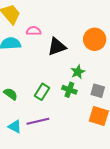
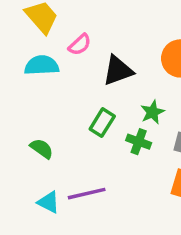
pink semicircle: (34, 31) -> (80, 45), turned 136
green rectangle: (42, 92) -> (102, 123), moved

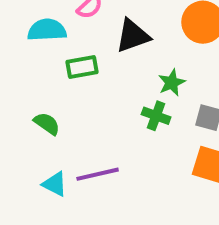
green rectangle: (102, 123) -> (82, 67), moved, turned 48

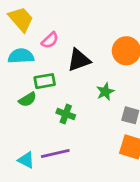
green cross: (156, 116) -> (66, 114), moved
green semicircle: (47, 124) -> (28, 100), moved, turned 114

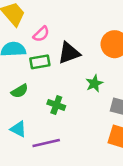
green rectangle: (45, 81) -> (40, 62), moved
cyan triangle: (26, 160) -> (18, 129), moved

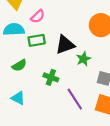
black triangle: (69, 53) -> (65, 45), moved
purple line: (46, 143) -> (75, 99), moved, turned 70

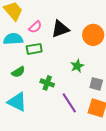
black triangle: (65, 45) -> (60, 29), moved
cyan triangle: (18, 98) -> (17, 102), size x1.5

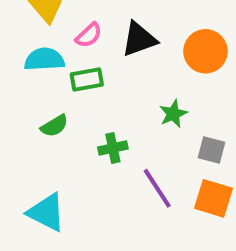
green cross: (47, 83) -> (113, 148), turned -32
cyan triangle: (17, 102) -> (46, 212), moved

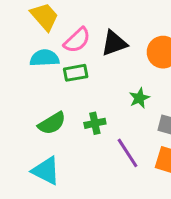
pink semicircle: (89, 35) -> (77, 40), size x1.4
green semicircle: (54, 126) -> (52, 123), moved, size x1.4

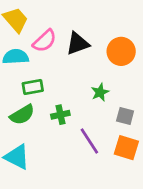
green rectangle: (76, 73) -> (33, 87), moved

